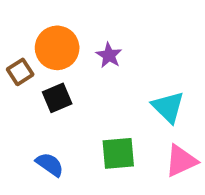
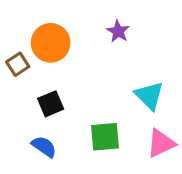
purple star: (109, 55) -> (118, 31), moved
black square: (57, 98) -> (51, 104), moved

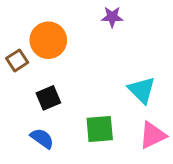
purple star: (118, 31) -> (112, 17), moved, turned -30

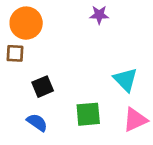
orange circle: (48, 40) -> (26, 23), moved
brown square: (17, 60) -> (15, 53), turned 36

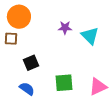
purple star: (99, 15) -> (65, 28), moved
cyan triangle: (125, 80) -> (90, 36), moved

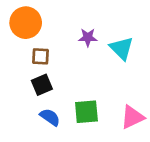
brown square: (11, 39) -> (41, 56), moved
blue semicircle: (27, 89) -> (50, 117), moved

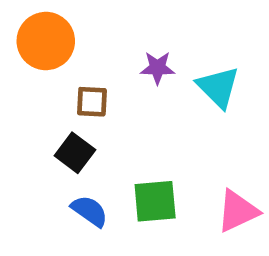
brown square: (41, 56) -> (92, 102), moved
black square: (42, 85) -> (75, 153), turned -30

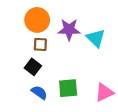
orange circle: (46, 41) -> (37, 20), moved
purple star: (157, 68) -> (69, 30), size x1.5

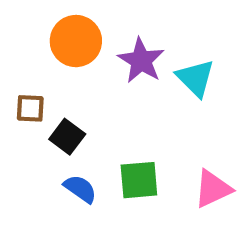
purple star: (69, 30) -> (141, 61), turned 30
brown square: (40, 44) -> (30, 108), moved

